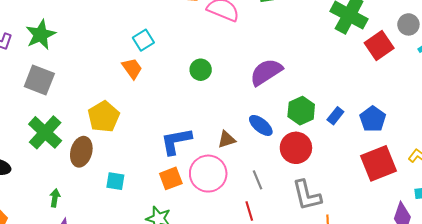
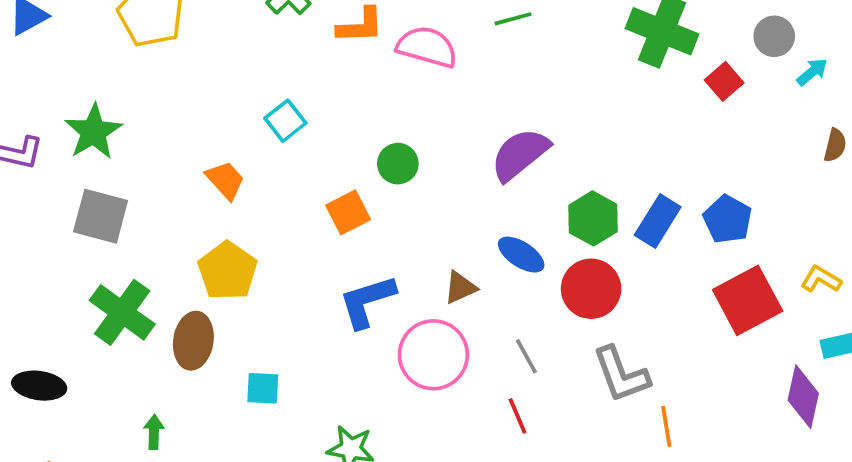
red square: (379, 45) -> (724, 81), size x0.7
orange trapezoid: (132, 68) -> (225, 180), moved
blue rectangle: (335, 116) -> (658, 221), size x1.5
orange square: (171, 178) -> (348, 212), moved

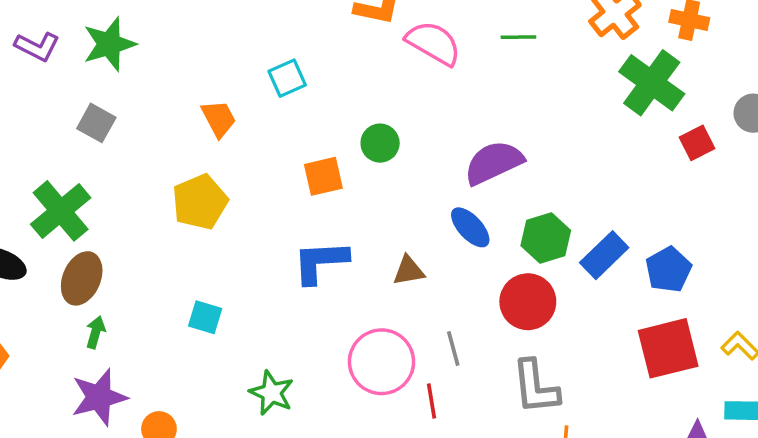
gray square: (101, 216) -> (96, 123), size x0.7
blue ellipse: (521, 255) -> (470, 227), moved
green cross: (122, 312) -> (61, 211), moved
brown ellipse: (193, 341) -> (82, 278), moved
pink circle: (433, 355) -> (382, 362), moved

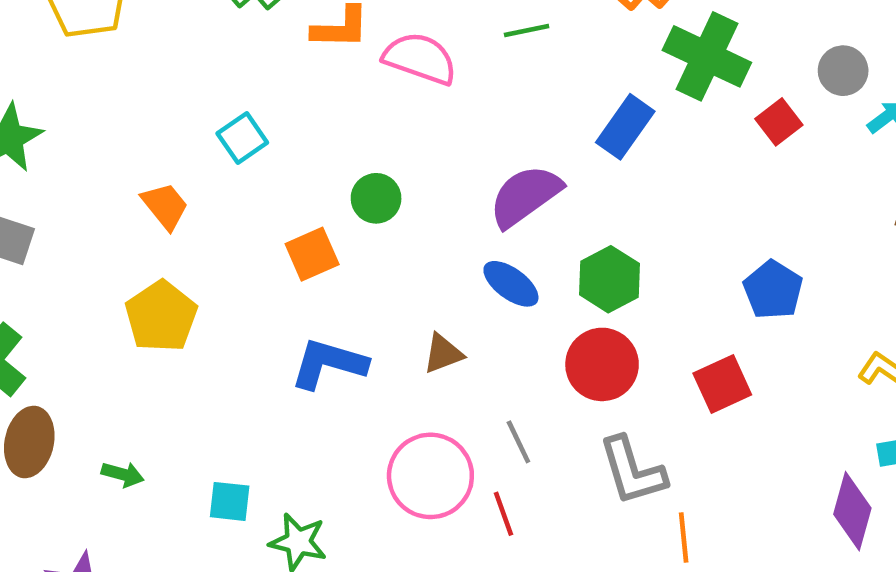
blue rectangle: (604, 255) -> (625, 127), moved
blue L-shape: (320, 262) -> (329, 364), turned 30
cyan square: (205, 317) -> (230, 501), moved
green arrow: (96, 332) -> (123, 474), moved, turned 100
red square: (668, 348) -> (722, 384), moved, size x0.7

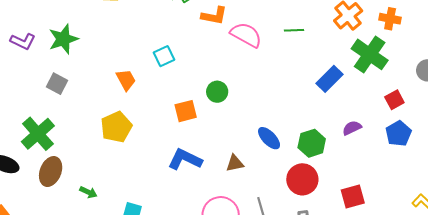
red square: (779, 122) -> (394, 100), moved
purple semicircle: (525, 196) -> (352, 128), moved, size x0.6
blue pentagon: (773, 290) -> (399, 133), moved

